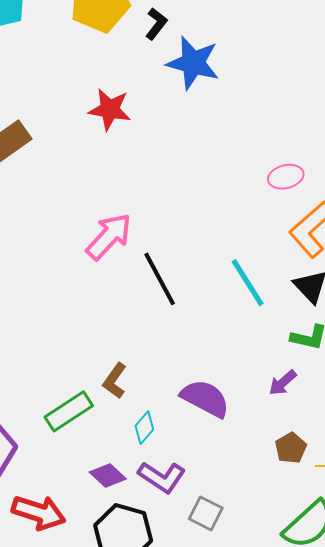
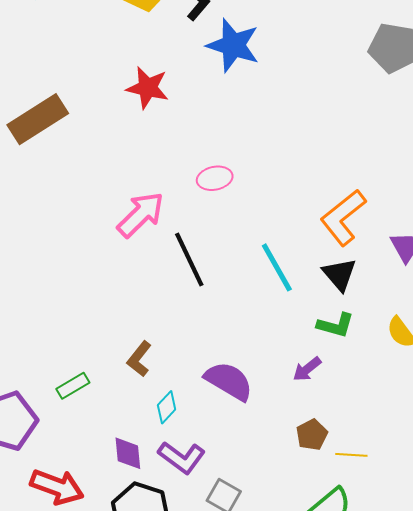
pink ellipse: (286, 177) -> (215, 178), moved
green rectangle: (69, 411) -> (73, 386), moved, size x0.7
purple diamond: (108, 476) -> (128, 453), turned 39

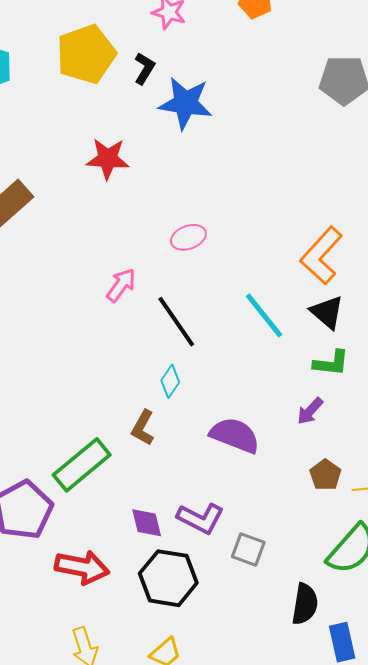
pink arrow: (141, 215) -> (121, 285), size x0.7
green rectangle: (73, 386) -> (82, 465), size x1.8
cyan diamond: (167, 407) -> (170, 381), moved

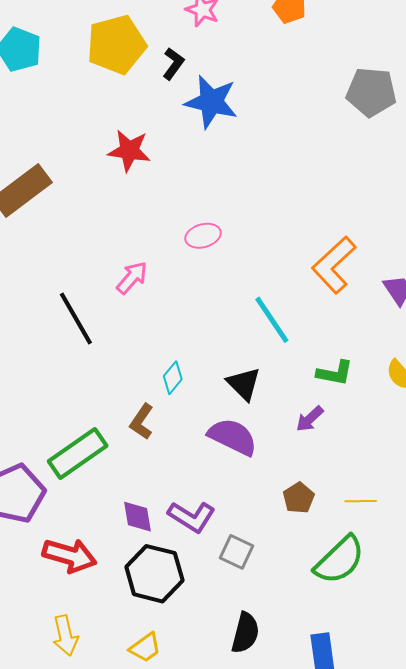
black triangle: (327, 312) -> (244, 384), moved
black line: (176, 322) -> (76, 319), moved
brown pentagon: (325, 475) -> (299, 498), moved
black semicircle: (305, 604) -> (245, 633), moved

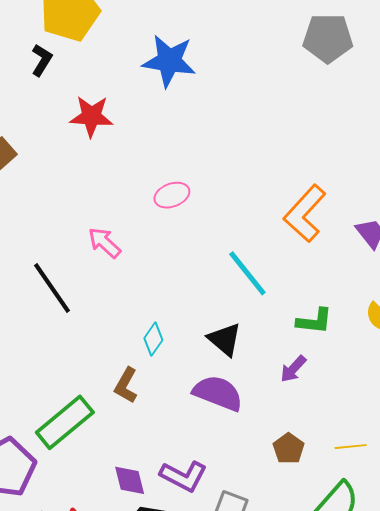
black L-shape: (173, 64) -> (42, 60), moved
pink arrow: (132, 278) -> (105, 243), turned -84

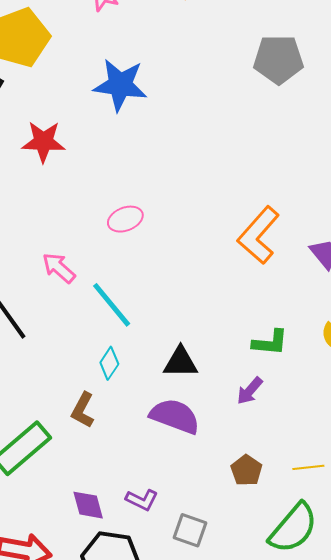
cyan line: (247, 273) -> (112, 305), moved
black triangle: (225, 339) -> (181, 362), turned -39
purple L-shape: (183, 476) -> (142, 500), size x0.7

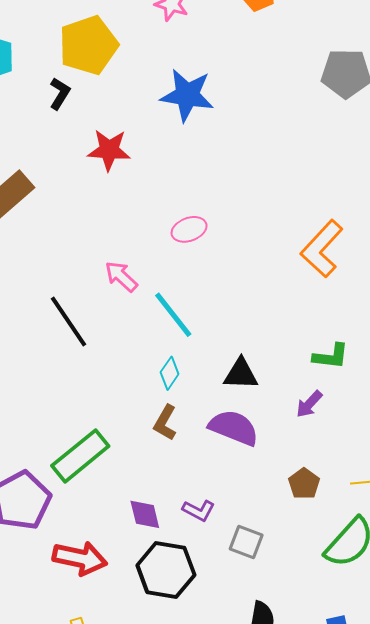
brown L-shape: (83, 410) -> (165, 423), moved

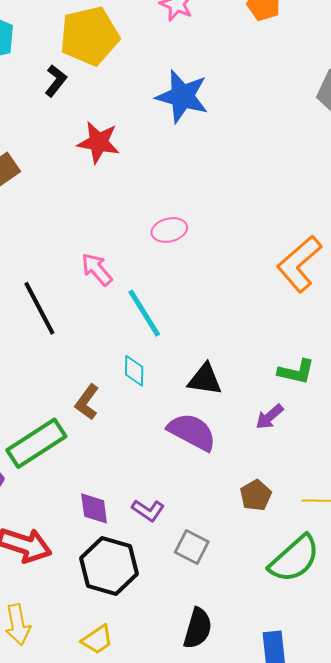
cyan diamond: (170, 373) -> (134, 371), turned -40
brown L-shape: (165, 423) -> (87, 402), moved

